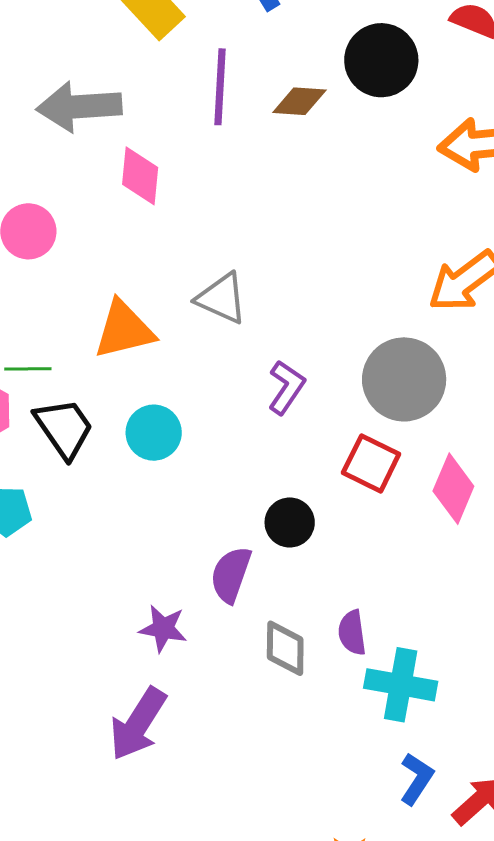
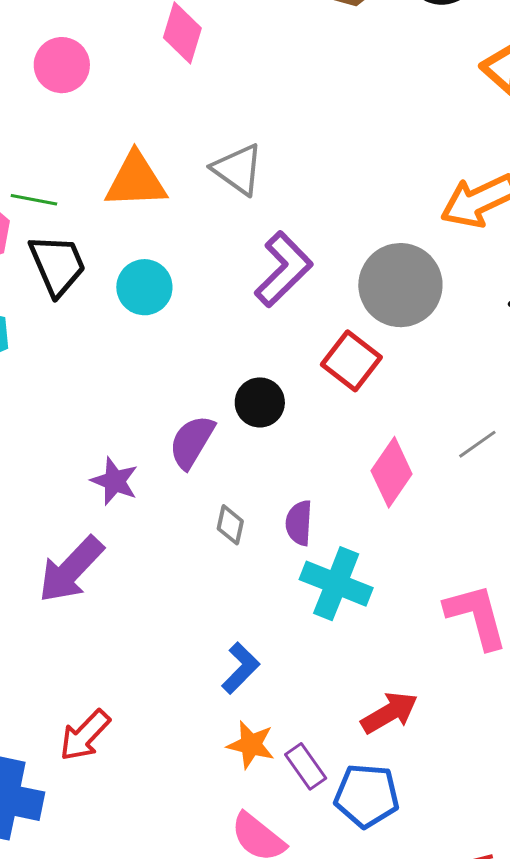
purple L-shape: (286, 387) -> (283, 269), size x1.4
pink diamond: (453, 489) -> (392, 472), moved
gray diamond: (285, 648) -> (230, 525), size x0.7
blue L-shape: (417, 779) -> (241, 668), moved

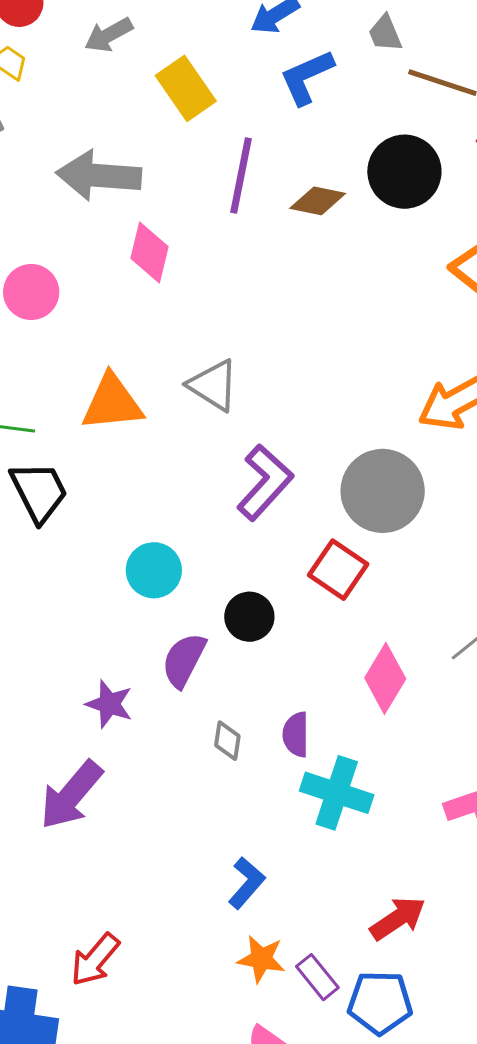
cyan circle: (144, 287) -> (154, 570), moved

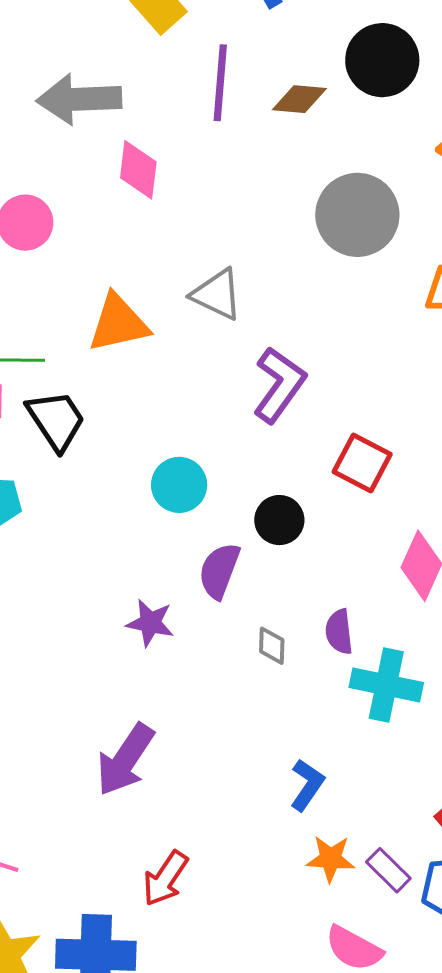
gray circle: (383, 491) -> (357, 215), moved
purple arrow: (71, 795) -> (125, 760), moved

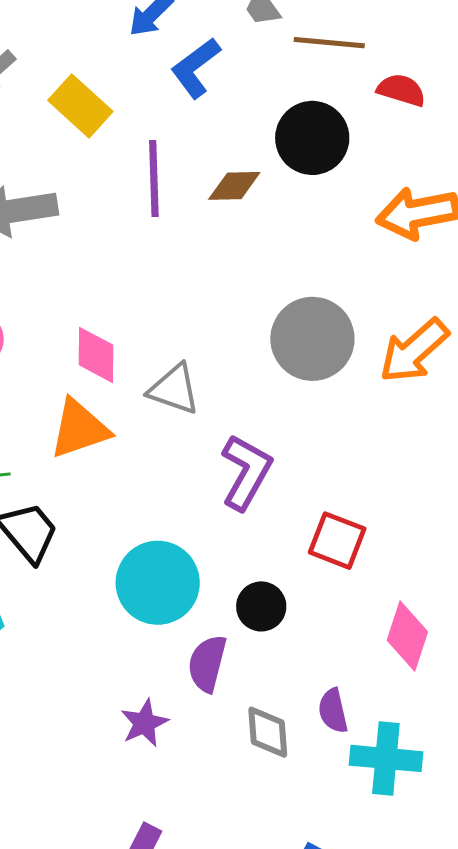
pink diamond: (138, 170) -> (96, 355), moved
gray circle: (357, 215) -> (312, 339), moved
cyan circle: (179, 485) -> (158, 583), size x1.5
purple star: (150, 623) -> (144, 723), turned -30
gray diamond: (272, 646) -> (268, 732), size x1.4

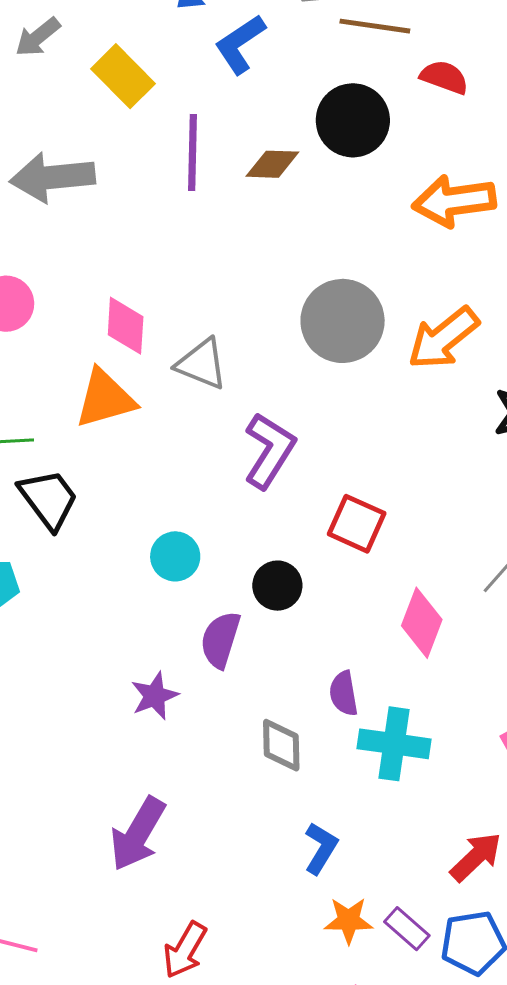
cyan circle: (158, 583) -> (175, 556), size x0.6
gray diamond: (268, 732) -> (281, 745), moved

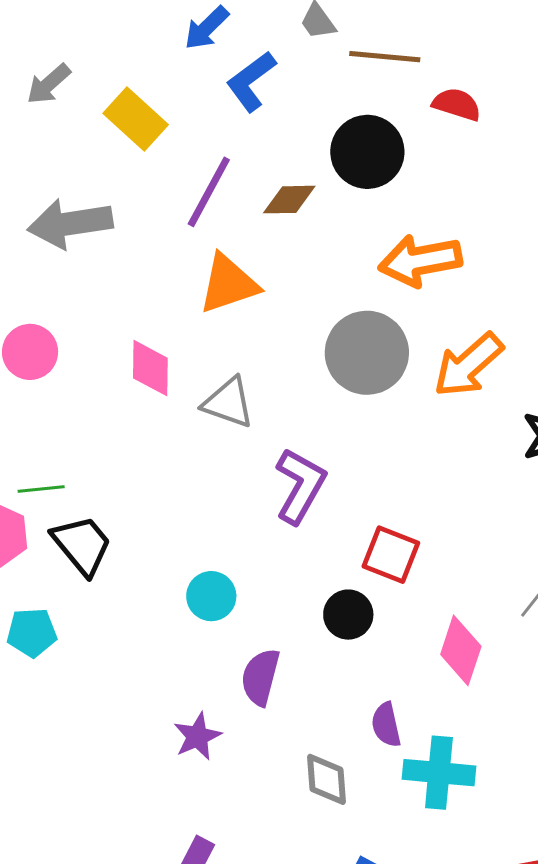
purple line: (193, 153) -> (209, 192), turned 30
orange arrow: (454, 201) -> (420, 261), moved
orange triangle: (105, 399) -> (228, 284), moved
black circle: (277, 586) -> (348, 615), moved

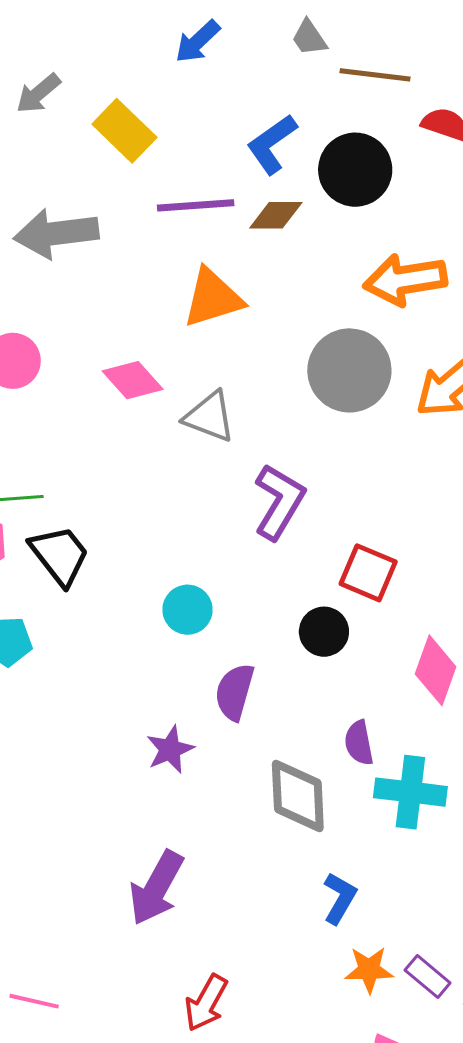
blue L-shape: (251, 81) -> (272, 144), moved
purple line: (209, 192) -> (196, 205), turned 56
pink diamond: (150, 368) -> (133, 380), turned -44
gray diamond: (326, 779) -> (298, 796), size x1.4

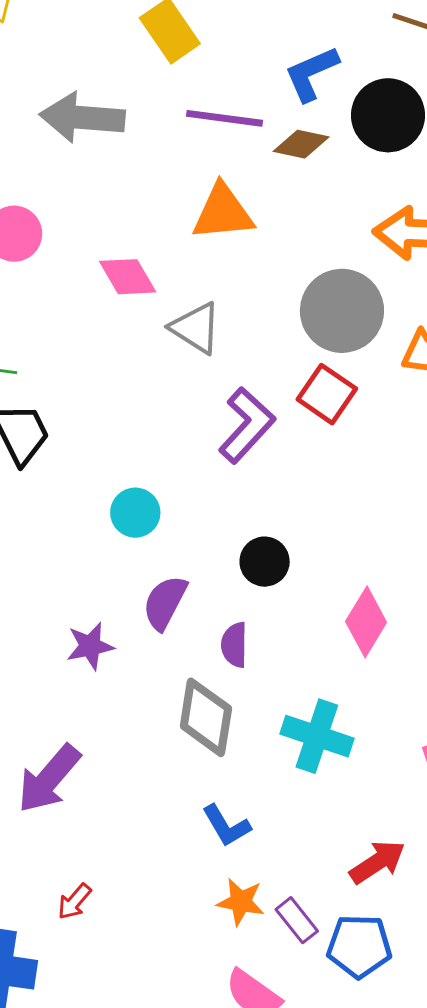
red square: (368, 573) -> (327, 394), moved
purple semicircle: (359, 743) -> (234, 645), moved
blue L-shape: (340, 898) -> (226, 826), turned 108
red arrow: (206, 1003) -> (74, 902), size x0.7

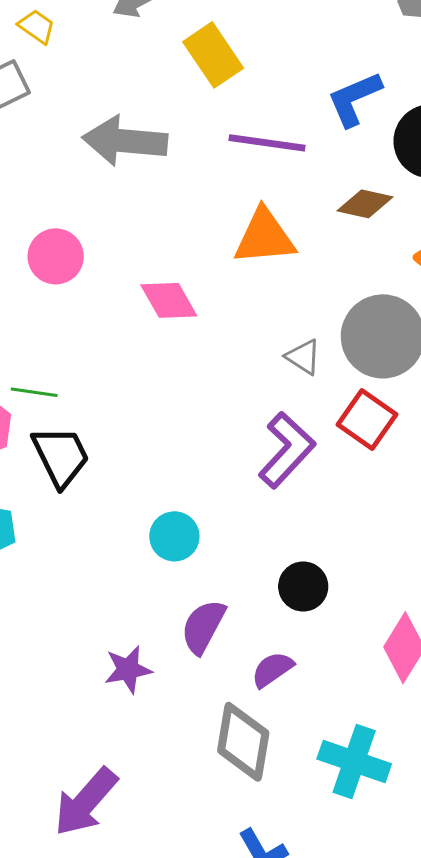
brown diamond: (301, 144) -> (365, 204), moved
gray triangle: (196, 328) -> (303, 357), moved, size x0.7
purple semicircle: (234, 645) -> (272, 670), turned 54

